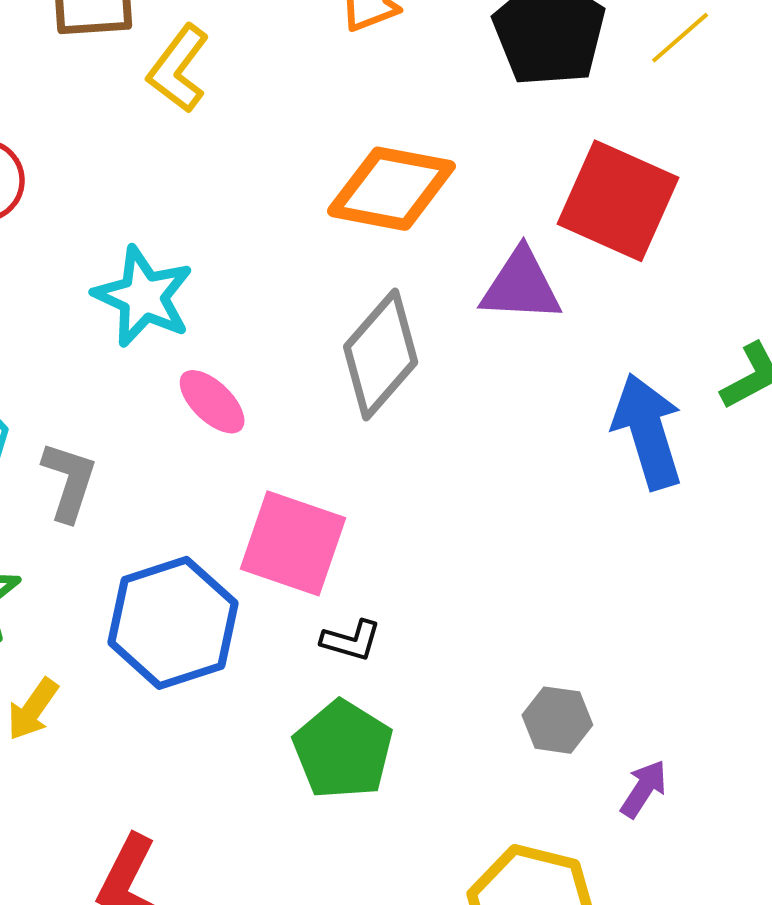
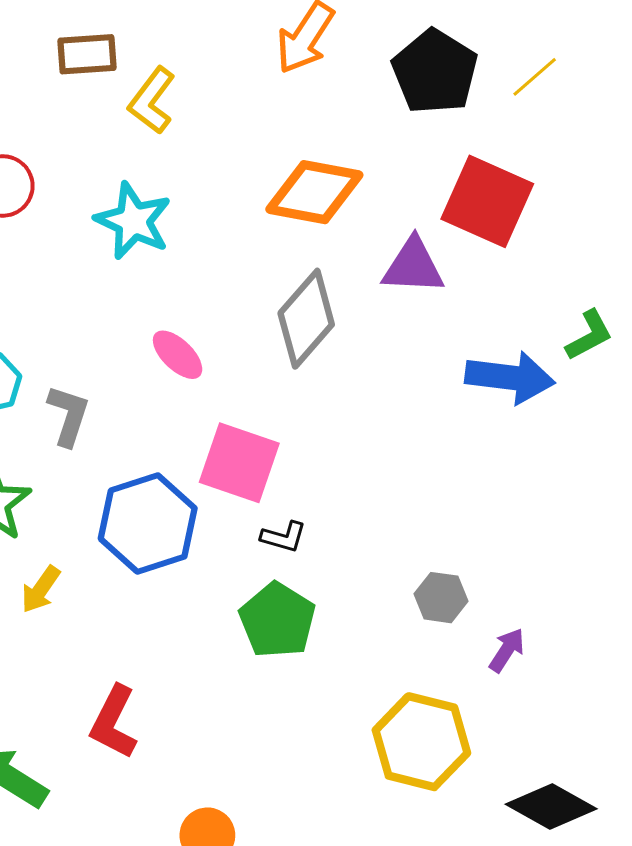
cyan star: (143, 297) -> (133, 221), moved
blue arrow: (648, 431) -> (510, 377), turned 114

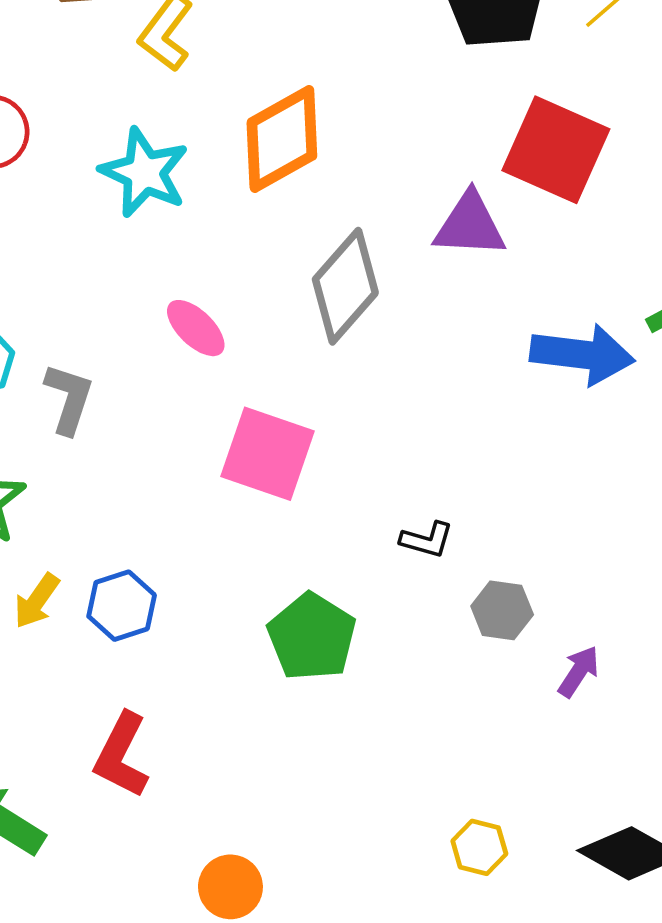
orange diamond: (314, 192) -> (282, 139), moved, turned -40
blue hexagon: (148, 524) -> (122, 606), moved, size x0.6
black L-shape: (284, 537) -> (427, 540), moved
yellow hexagon: (421, 742) -> (479, 847), moved, size x0.5

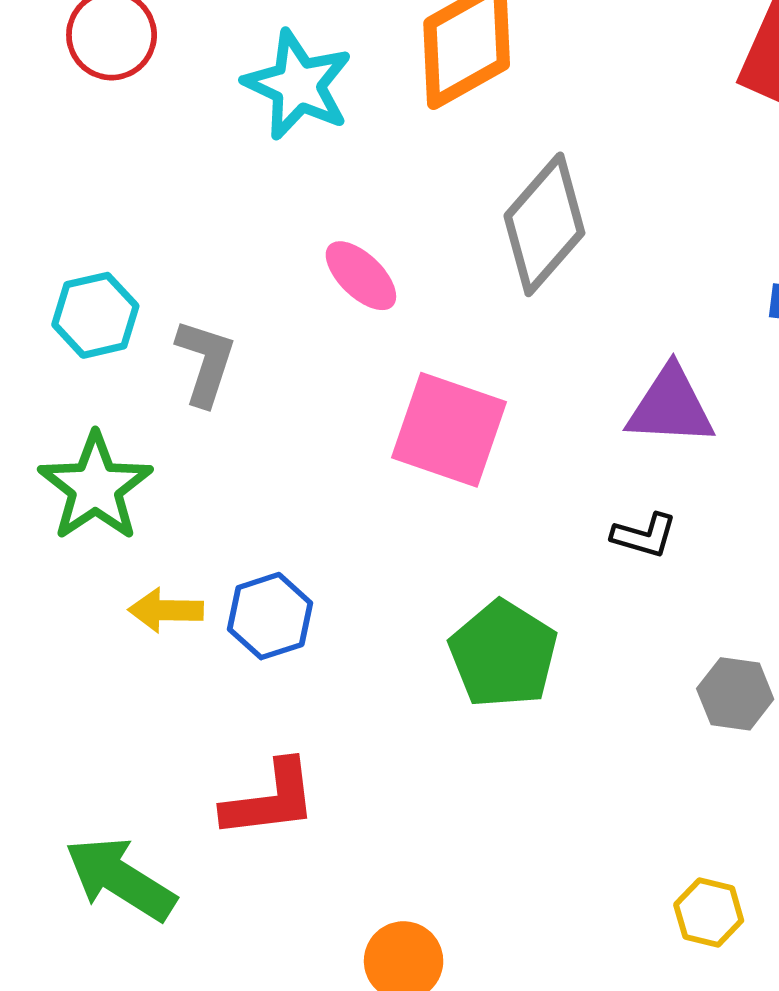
purple triangle: (470, 225) -> (671, 406), moved
yellow arrow: (37, 601) -> (166, 610), turned 56
gray hexagon: (502, 610) -> (735, 694), moved
red L-shape: (122, 755) -> (270, 800), turned -124

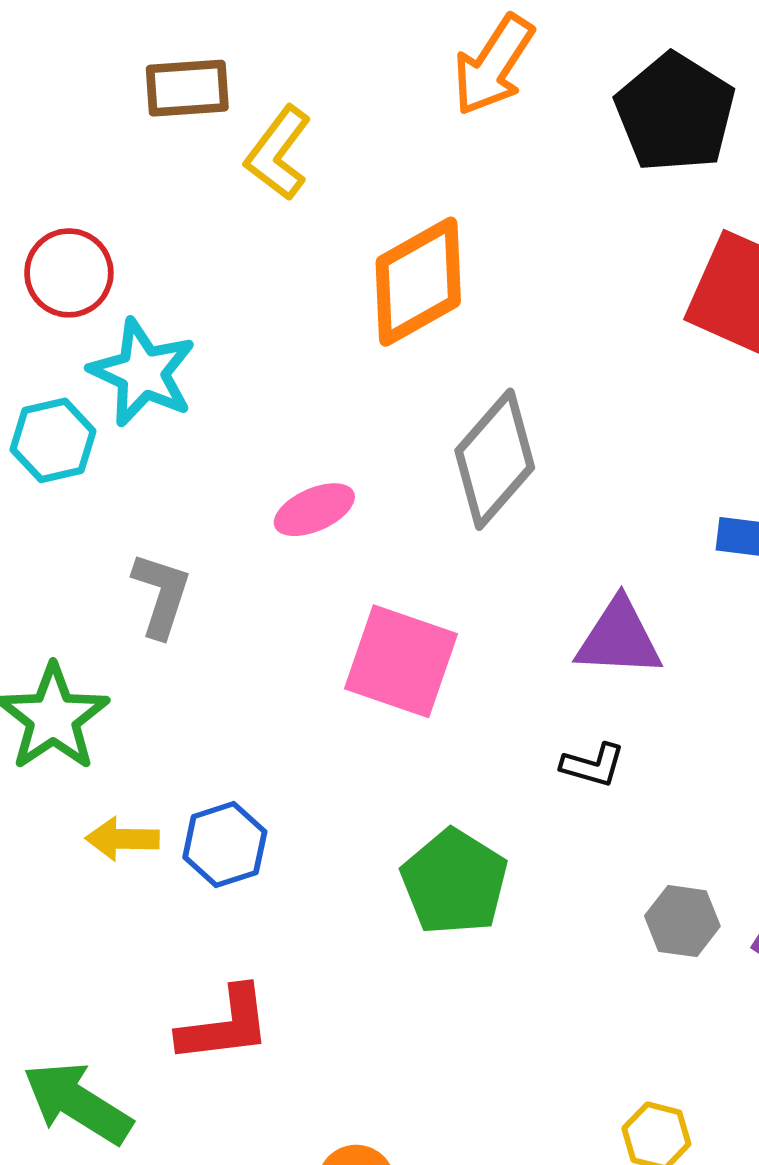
cyan star: (298, 85) -> (143, 373), moved
pink ellipse: (361, 276) -> (314, 510), turned -68
cyan hexagon: (95, 315) -> (53, 440), moved

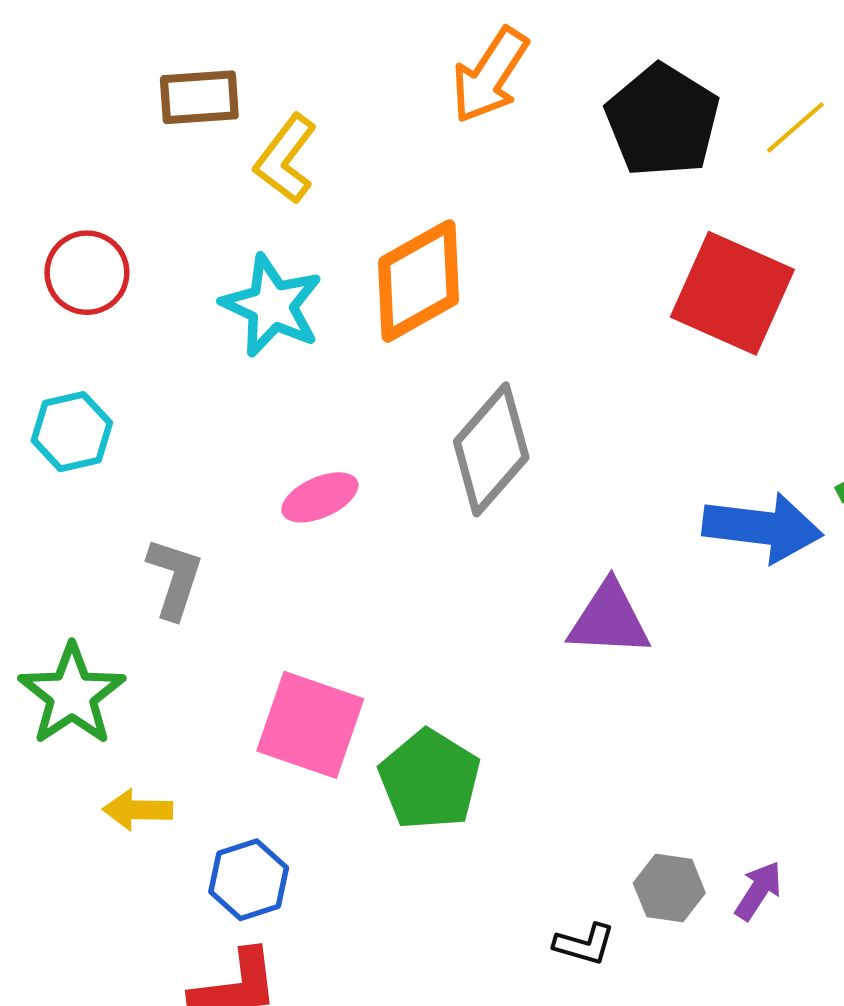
cyan star: (143, 373) -> (272, 306), moved
pink square: (401, 661) -> (310, 725), moved
black L-shape: (593, 765) -> (584, 944), moved
blue hexagon: (225, 845) -> (249, 880), moved
green pentagon: (454, 882) -> (430, 780), moved

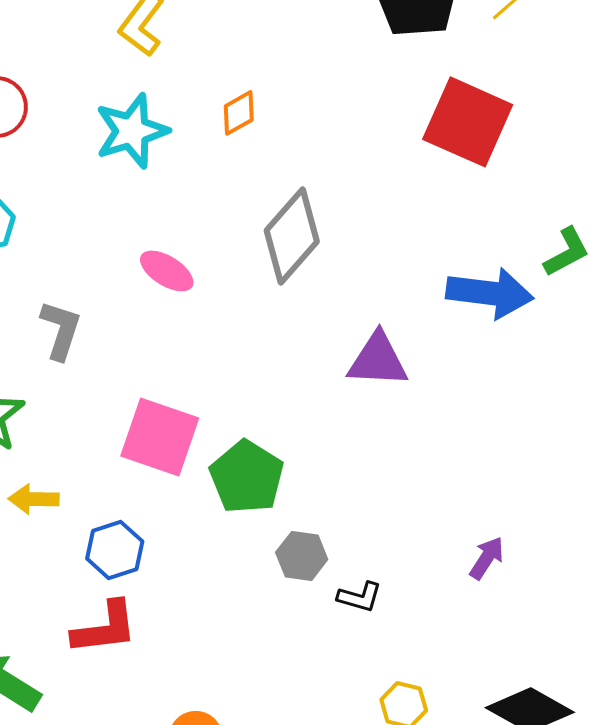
orange diamond: (419, 281) -> (239, 113), size x0.5
cyan star: (272, 306) -> (132, 131), turned 30
pink ellipse: (320, 497) -> (167, 271), turned 56
gray hexagon: (669, 888) -> (302, 556), moved

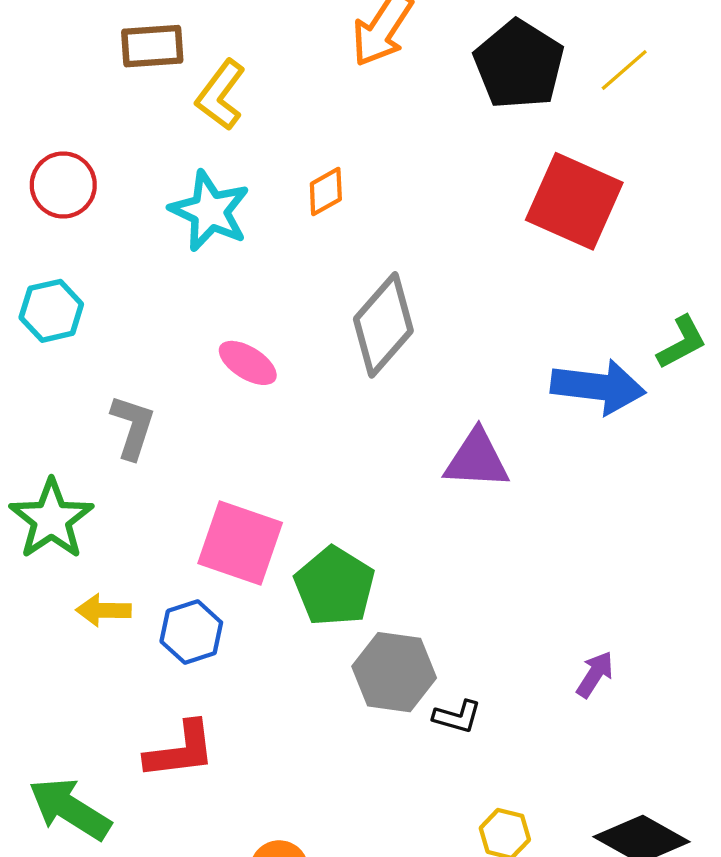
cyan star: (132, 131) -> (210, 211), turned -30
blue hexagon: (115, 550) -> (191, 632), moved
gray hexagon: (302, 556) -> (394, 672), size x1.5

